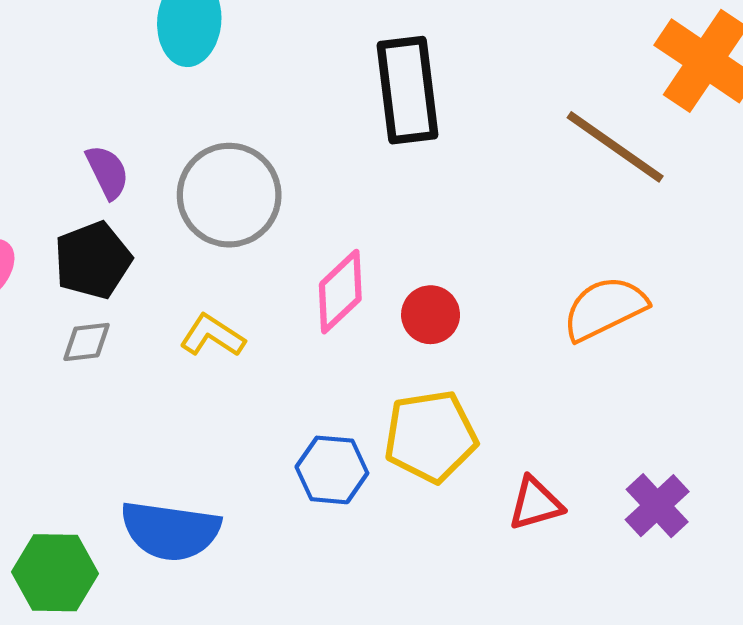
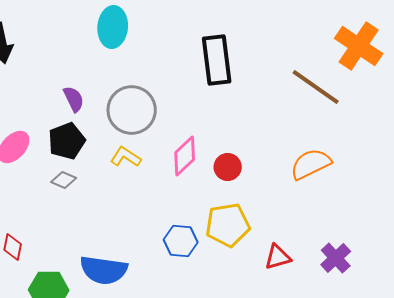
yellow L-shape: (212, 336) -> (126, 157), moved
gray diamond: (86, 342) -> (64, 180), turned 30

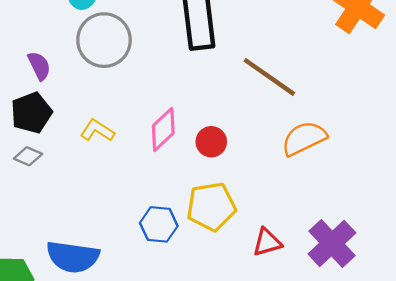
brown line: (316, 87) -> (269, 77), moved
gray circle: (132, 110) -> (104, 40), moved
purple cross: (336, 258) -> (332, 243), size x1.4

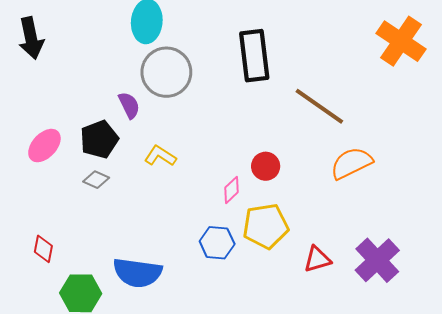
purple semicircle: (39, 66) -> (129, 105), moved
pink diamond: (163, 129) -> (232, 190), moved, size x0.7

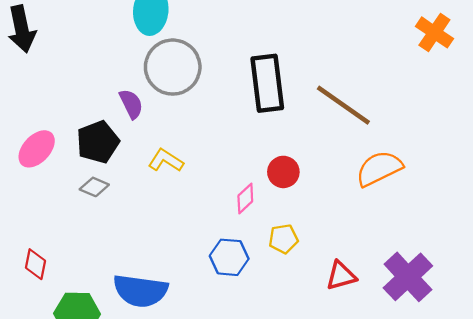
orange cross: (401, 41) -> (434, 32), size x0.7
black rectangle: (254, 56) -> (267, 83), moved
yellow pentagon: (266, 226) -> (283, 239), size x0.6

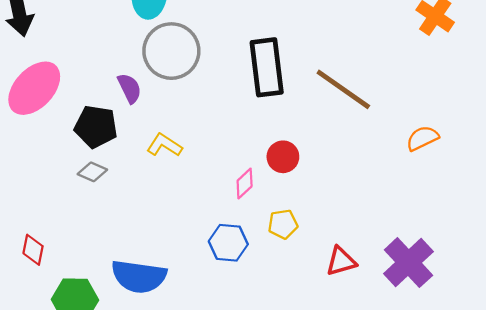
black pentagon: (98, 142) -> (96, 127), turned 30
pink ellipse: (37, 149) -> (34, 88), moved, size x1.4
orange semicircle: (379, 168) -> (422, 138), moved, size x0.7

